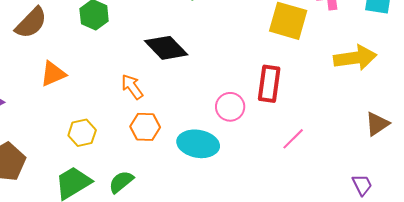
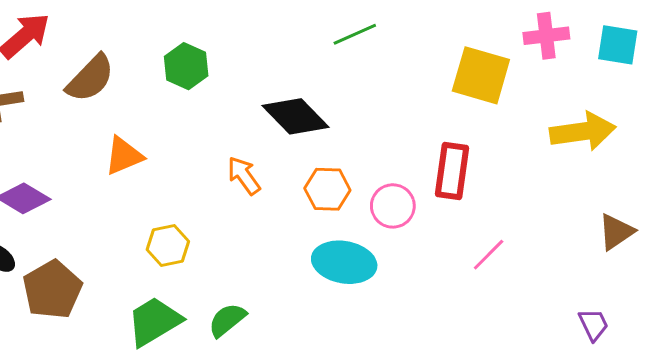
orange hexagon: (145, 127) -> (327, 189), moved

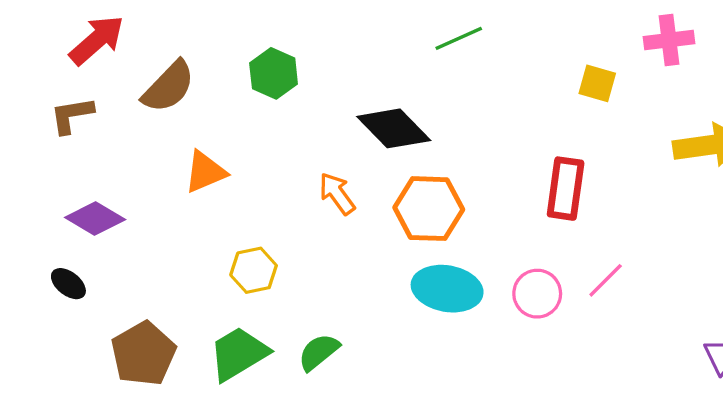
yellow square: (481, 75) -> (597, 83), size x0.6
orange hexagon: (327, 189) -> (429, 209), size x1.4
pink circle: (393, 206) -> (537, 294), moved
brown pentagon: (52, 290) -> (143, 354), moved

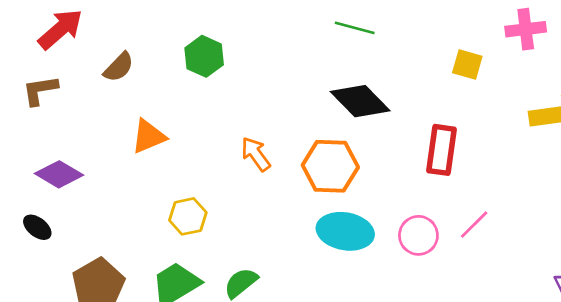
green line: (459, 38) -> (355, 28), turned 39
brown semicircle: (168, 87) -> (119, 67), size x0.7
black diamond: (394, 128) -> (360, 101), moved

